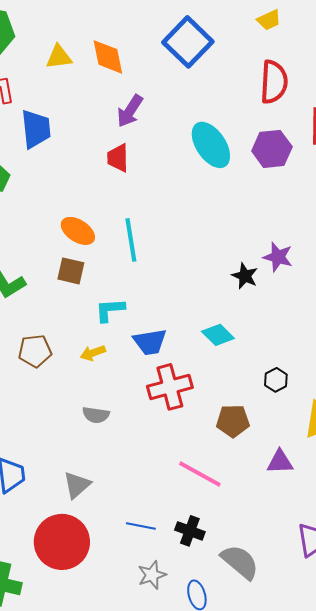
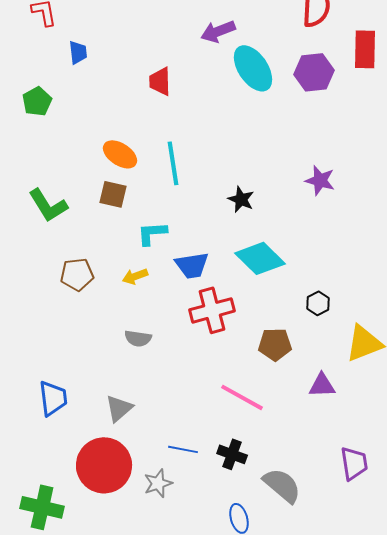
purple arrow: (130, 111) -> (218, 31), moved, turned 36
blue trapezoid: (36, 129) -> (78, 52), size x0.6
black star: (245, 276) -> (241, 199), moved
cyan diamond: (218, 335) -> (260, 258), size x1.5
gray star: (152, 575) -> (158, 483), moved

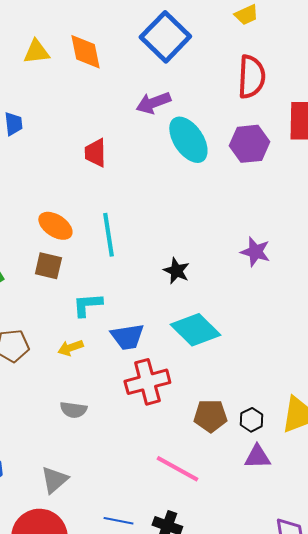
black hexagon: (318, 303) -> (251, 420), moved

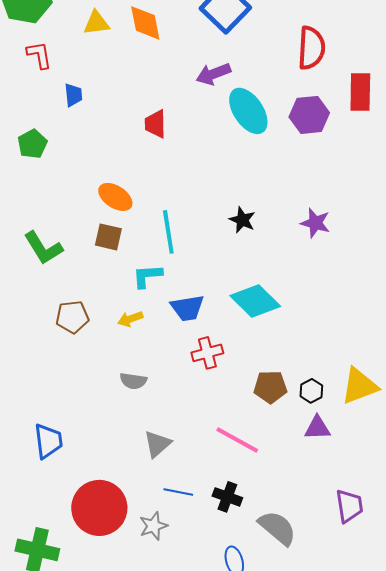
cyan line: (108, 235) -> (168, 232), moved
black star: (176, 271) -> (242, 220), moved
red cross: (147, 382) -> (207, 353), size x0.7
gray triangle: (54, 480) -> (157, 444), moved

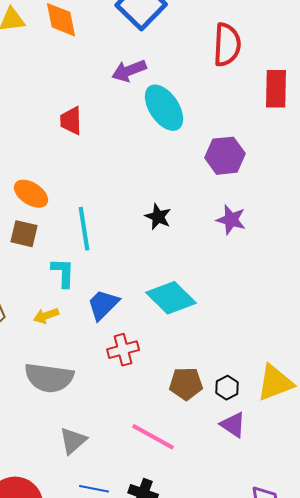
purple hexagon: (309, 115) -> (225, 156), moved
cyan L-shape: (147, 276) -> (63, 273), turned 96
blue trapezoid: (187, 308) -> (103, 305), turned 144
gray semicircle: (133, 381) -> (49, 378), size x1.8
purple triangle: (317, 428) -> (233, 425), turned 36

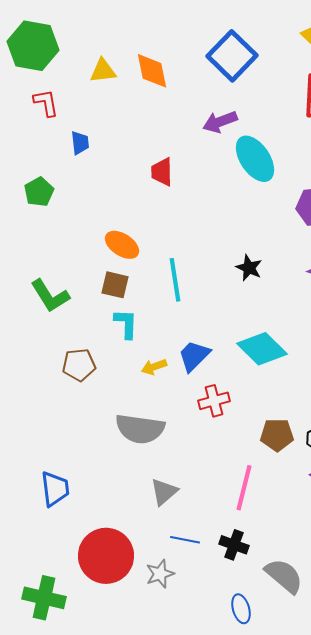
cyan L-shape: (63, 273) -> (126, 324), moved
yellow arrow: (46, 316) -> (154, 367), moved
pink line: (153, 437) -> (244, 488), turned 75

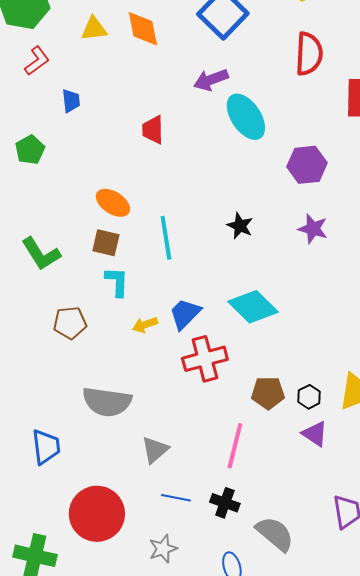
red L-shape: (46, 103) -> (37, 61), turned 64
red cross: (214, 401) -> (205, 359), size x1.4
gray semicircle: (140, 429) -> (107, 402), moved
gray star: (160, 574) -> (163, 549), moved

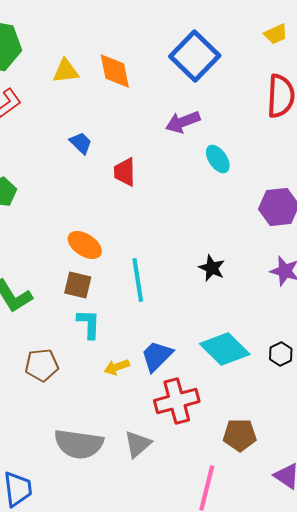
blue trapezoid: (71, 101) -> (81, 143), moved, turned -40
cyan ellipse: (246, 117) -> (218, 159), size x0.6
black hexagon: (309, 397) -> (281, 354), moved
gray triangle: (155, 450) -> (138, 444), moved

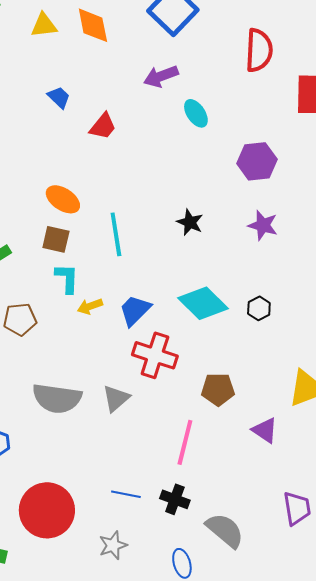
red trapezoid: (125, 172) -> (103, 126), turned -140
yellow arrow: (117, 367) -> (90, 306), moved
red cross: (177, 401) -> (155, 355), turned 33

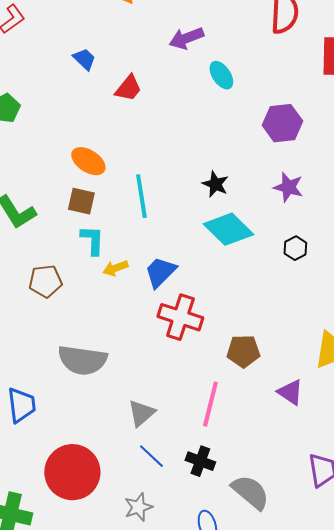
cyan diamond: (203, 303) -> (228, 229), moved
black hexagon: (259, 308) -> (295, 248), moved
gray triangle: (116, 398) -> (141, 413), moved
blue line: (126, 494) -> (151, 456), turned 32

